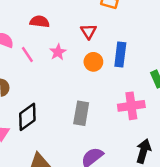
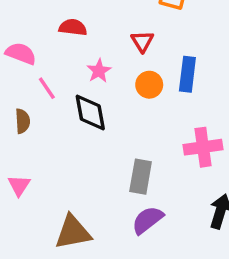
pink line: (27, 55) -> (47, 88), moved
gray rectangle: (81, 113) -> (141, 177), moved
black diamond: (27, 117) -> (90, 112), moved, turned -64

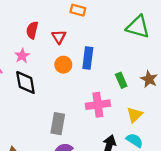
red semicircle: (73, 27) -> (32, 30), moved, turned -84
pink star: (99, 71) -> (22, 56), moved

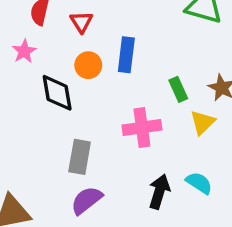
black diamond: (25, 82) -> (57, 93), moved
yellow triangle: (135, 115) -> (203, 122), moved

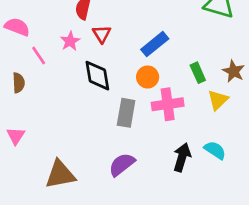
red triangle: (81, 22) -> (102, 34), moved
blue rectangle: (126, 55) -> (155, 44), turned 44
orange circle: (88, 65) -> (148, 77), moved
gray rectangle: (80, 157) -> (126, 113), moved

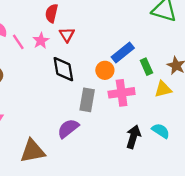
blue rectangle: (155, 44) -> (123, 52), moved
pink line: (39, 56) -> (18, 42), moved
yellow triangle: (218, 100) -> (163, 89), turned 30
purple semicircle: (122, 164) -> (68, 128), moved

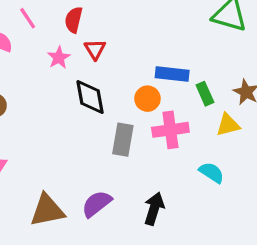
pink line: (18, 42) -> (28, 18), moved
blue rectangle: (123, 52) -> (172, 74), turned 45
purple semicircle: (68, 128) -> (97, 204), moved
cyan semicircle: (161, 131) -> (212, 173), moved
black arrow: (133, 137) -> (154, 209), moved

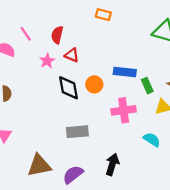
red triangle: (95, 49) -> (72, 55), turned -35
orange circle: (147, 99) -> (94, 84), moved
gray rectangle: (123, 140) -> (77, 132), moved, turned 75
purple semicircle: (97, 204) -> (73, 174), moved

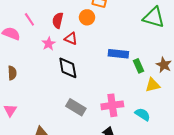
orange circle: (94, 84) -> (87, 17), moved
pink cross: (124, 110) -> (112, 105), moved
gray rectangle: (77, 132) -> (76, 107), turned 36

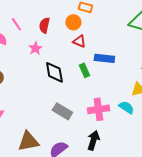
red triangle: (71, 39) -> (79, 41), moved
green rectangle: (139, 66) -> (84, 70), moved
cyan semicircle: (143, 114) -> (126, 107), moved

